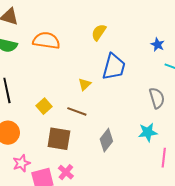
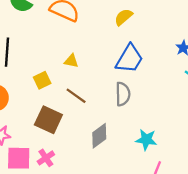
yellow triangle: (85, 84) -> (71, 61), moved, turned 40
gray semicircle: (157, 98) -> (123, 94), moved

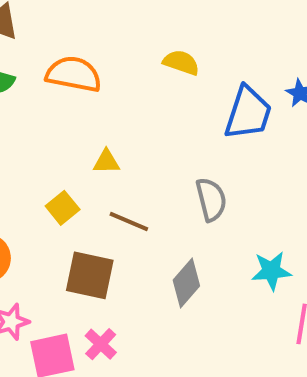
yellow semicircle: (124, 17) -> (181, 63), turned 72
blue trapezoid: (129, 59) -> (248, 113), moved

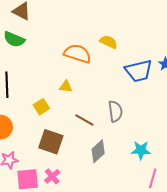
orange semicircle: (74, 74) -> (77, 54), moved
blue trapezoid: (248, 113) -> (139, 71), turned 52
brown line: (129, 222) -> (84, 120), moved

